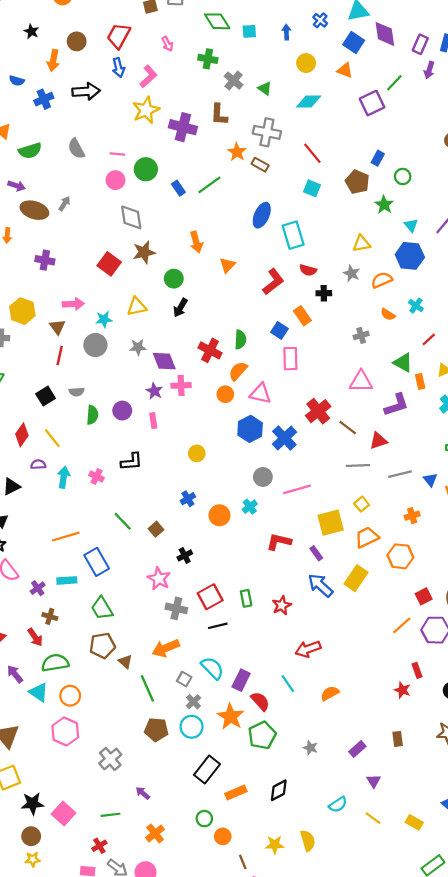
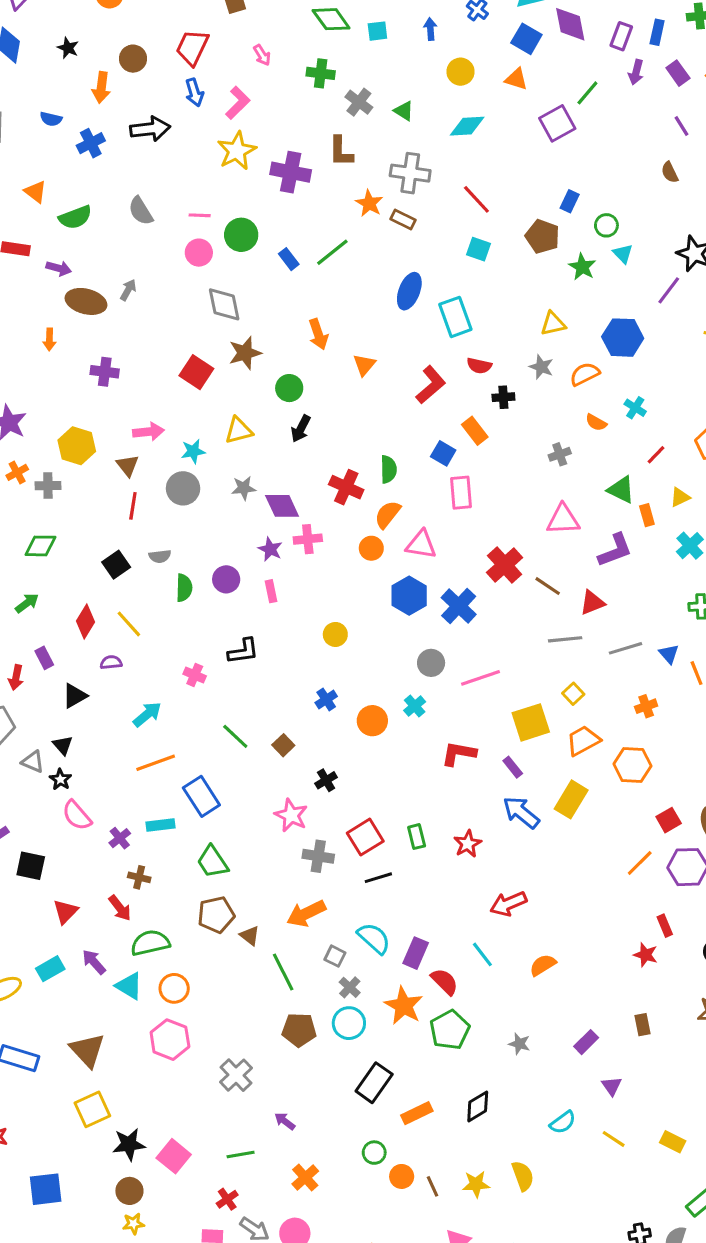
cyan triangle: (411, 225) -> (623, 254), moved
cyan arrow: (64, 477) -> (147, 714), moved, turned 45
brown line: (243, 862) -> (432, 1186), moved

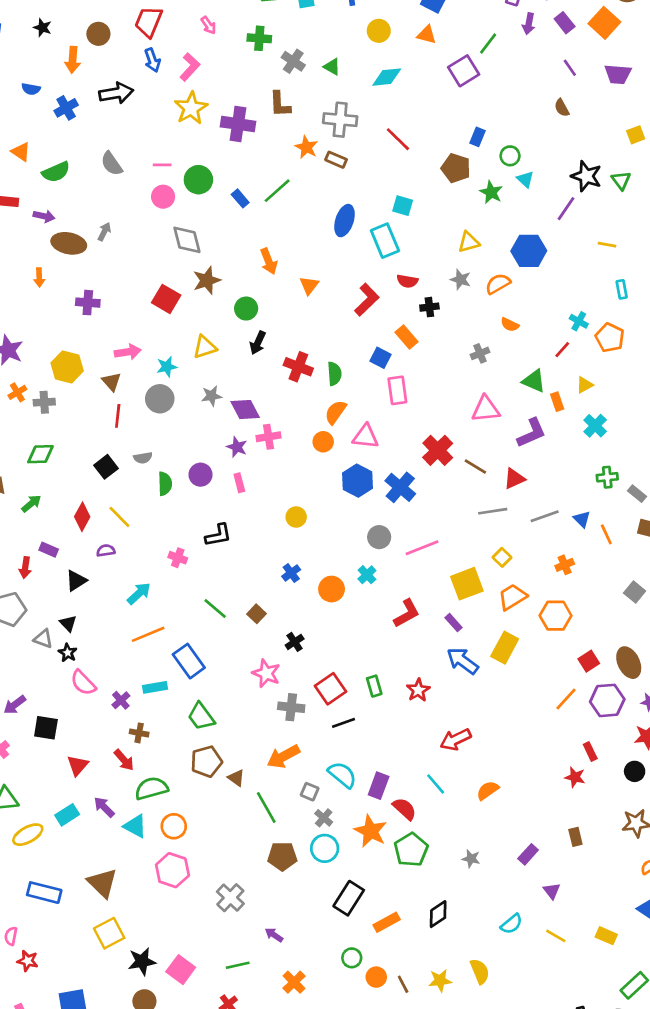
cyan square: (479, 249) -> (403, 206), moved
cyan cross: (635, 408) -> (579, 321), moved
red cross: (346, 487) -> (298, 367), moved
purple rectangle: (44, 658) -> (49, 550), turned -36
red L-shape: (459, 754) -> (407, 613), turned 144

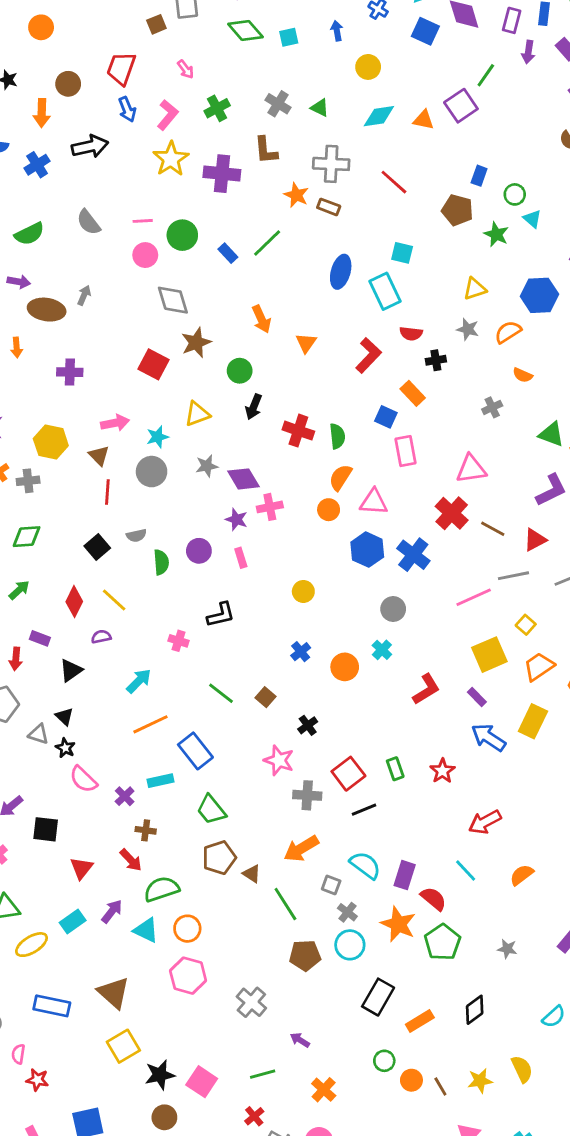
orange triangle: (427, 35) -> (423, 120), moved
green cross: (259, 38) -> (217, 108), moved, turned -30
pink triangle: (486, 409) -> (471, 469), moved
pink line: (422, 548) -> (474, 597), moved
purple arrow: (104, 807) -> (112, 911), turned 85

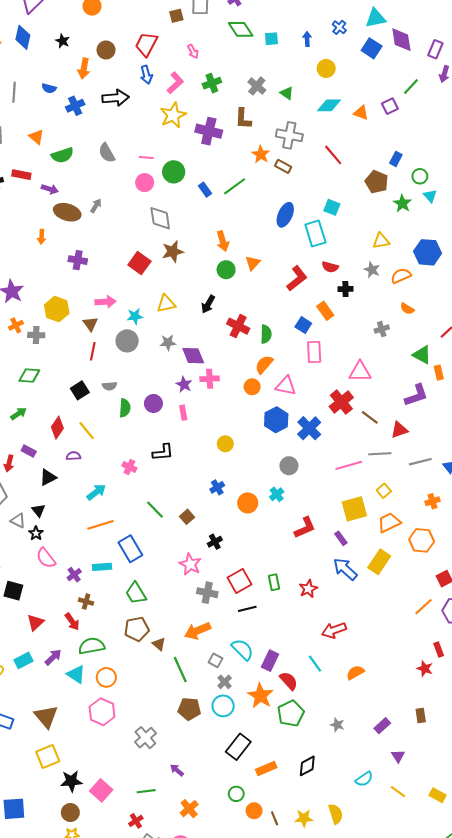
purple square: (461, 106) -> (390, 106), size x0.7
green circle: (240, 371) -> (226, 270), moved

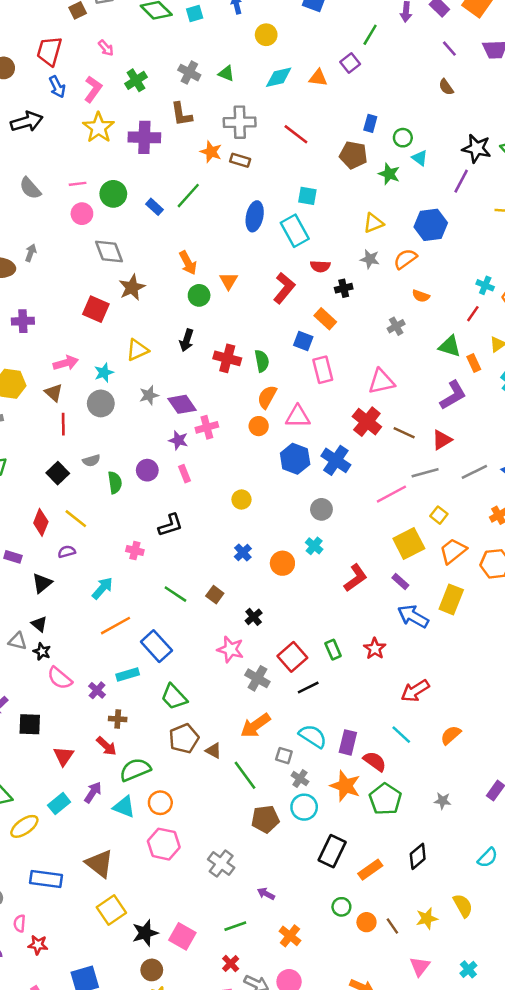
gray cross: (207, 593) -> (257, 678), turned 30

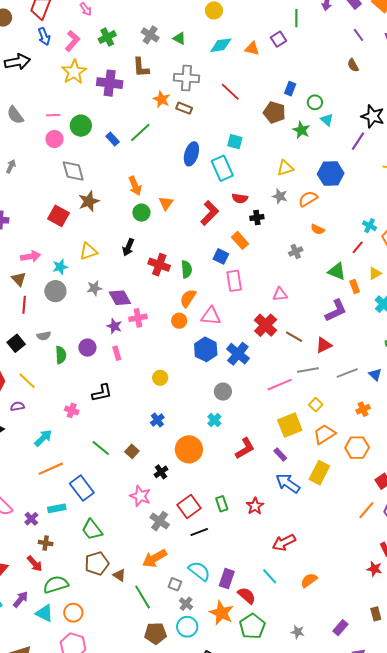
green line: (370, 35) -> (296, 18), turned -36
pink triangle: (381, 382) -> (280, 294), size x0.7
orange circle: (282, 563) -> (189, 449), moved, size x1.4

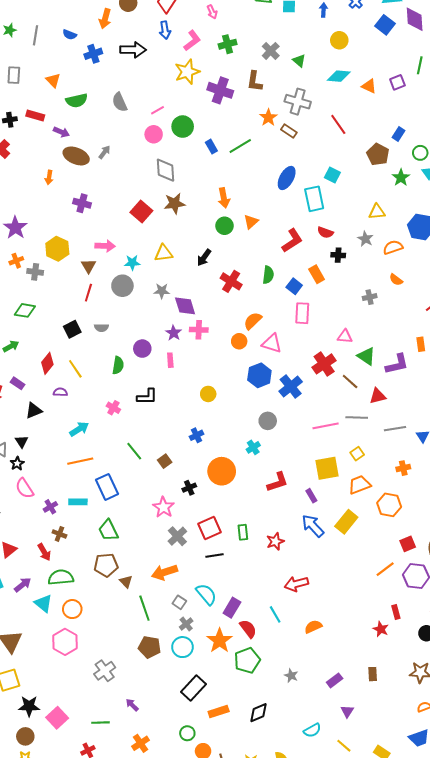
pink line: (53, 115) -> (157, 110), turned -40
green semicircle: (186, 269) -> (268, 275), moved
green triangle: (337, 271) -> (366, 356), moved
green semicircle: (61, 355) -> (118, 365), moved

